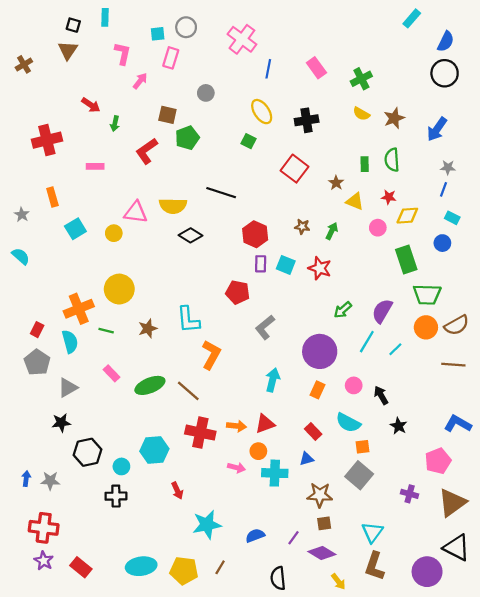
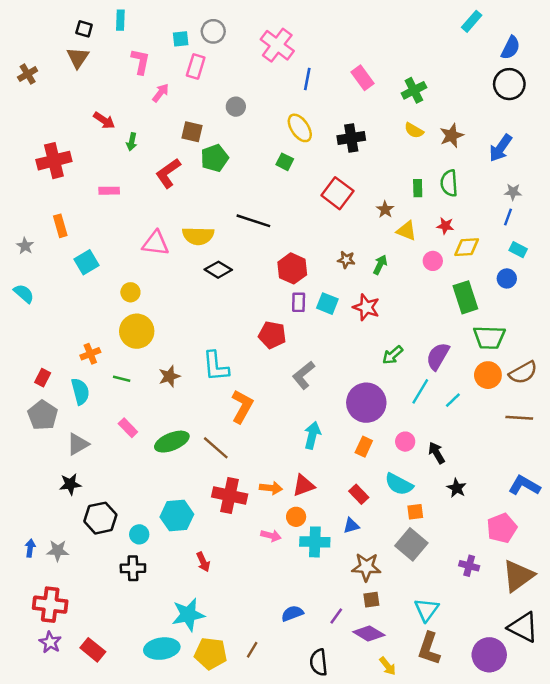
yellow circle: (114, 233) -> (130, 292), moved
orange cross: (79, 309) -> (90, 354), size x0.6
cyan star: (207, 525) -> (188, 615), moved

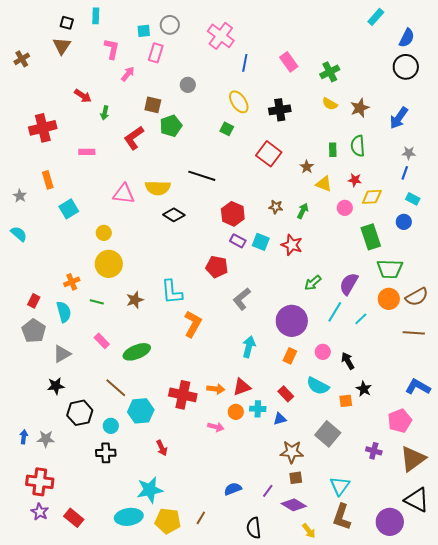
purple rectangle: (299, 302) -> (238, 241), turned -63
brown line: (216, 448) -> (116, 388), moved
orange square: (415, 512) -> (346, 401), moved
cyan cross: (315, 542) -> (258, 409), moved, size x0.7

